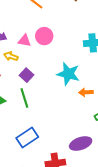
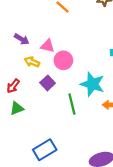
pink circle: (44, 36) -> (63, 60), moved
green line: (24, 98) -> (72, 104), moved

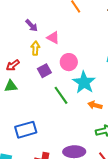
pink circle: (63, 60) -> (69, 62), moved
yellow arrow: (32, 62) -> (35, 48), turned 56
green line: (72, 104) -> (61, 95), turned -36

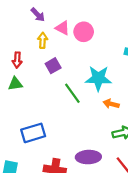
pink circle: (69, 62) -> (84, 32), moved
red arrow: (13, 65) -> (17, 60), turned -48
cyan star: (84, 82) -> (98, 78), turned -30

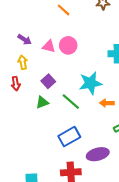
yellow arrow: (43, 40) -> (23, 62), moved
green triangle: (15, 84) -> (42, 102), moved
blue rectangle: (33, 133) -> (69, 137), moved

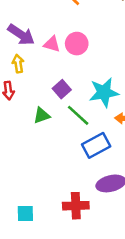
purple arrow: (25, 40) -> (21, 35), size x1.5
purple square: (48, 81) -> (62, 89), moved
blue rectangle: (69, 137) -> (96, 145), moved

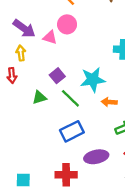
pink circle: (77, 44) -> (67, 24), moved
blue rectangle: (96, 145) -> (72, 131), moved

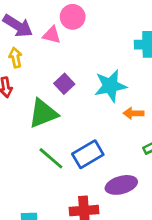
green triangle: (39, 97) -> (43, 113), size x1.6
green line: (70, 98) -> (51, 158), moved

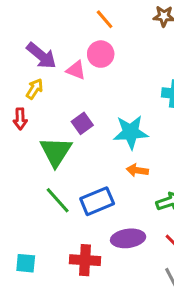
yellow arrow: (15, 58) -> (35, 89), turned 36
green triangle: (43, 113) -> (56, 152), turned -44
orange arrow: (133, 113) -> (137, 170), moved

